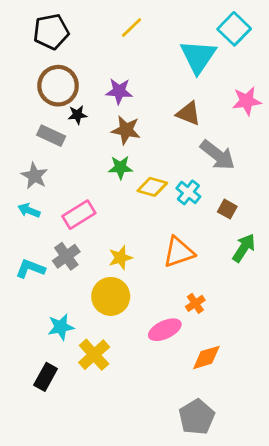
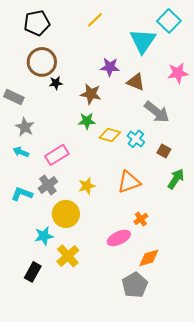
purple star: (119, 91) -> (110, 67), moved
gray rectangle: (51, 136) -> (14, 97), moved
yellow circle: (111, 296) -> (66, 214), moved
gray pentagon: (197, 417) -> (135, 285), moved

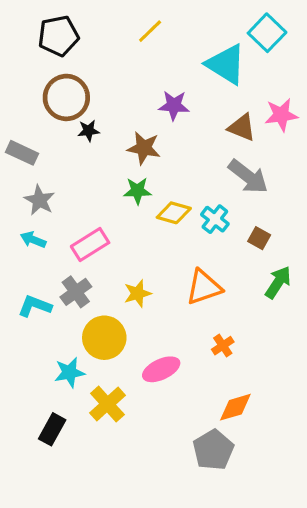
cyan triangle: (143, 41) -> (226, 64), turned -32
brown triangle: (136, 82) -> (242, 128), moved
pink ellipse: (119, 238) -> (161, 369), moved

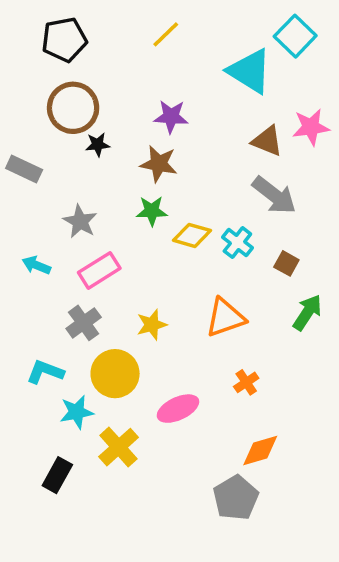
purple star: (174, 105) -> (171, 117), moved
gray star: (39, 200) -> (80, 221), moved
cyan L-shape: (35, 306) -> (45, 372), moved

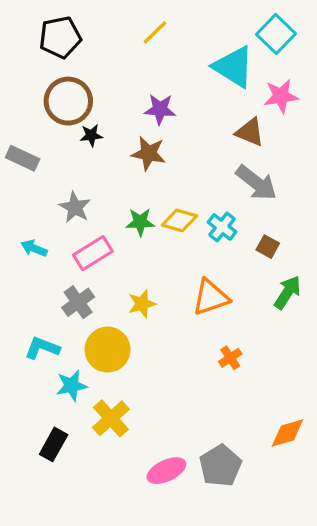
pink star: (311, 127) -> (281, 96), moved
green star: (152, 211) -> (140, 222), moved
pink ellipse: (178, 409) -> (166, 471), moved
orange diamond: (260, 451) -> (287, 433), moved

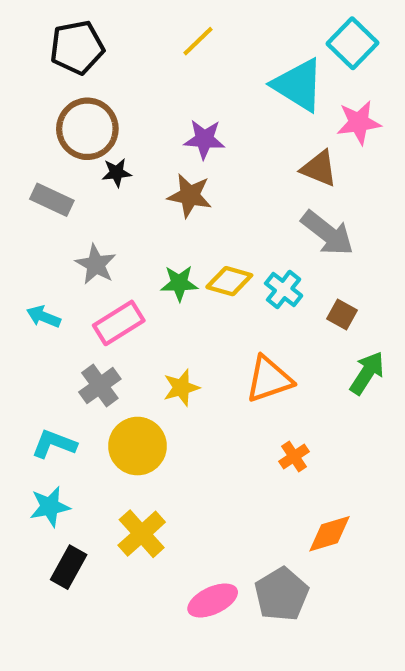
gray rectangle: (23, 158) -> (52, 200), moved
cyan star: (72, 386) -> (50, 507), moved
orange diamond: (287, 433) -> (330, 534), moved

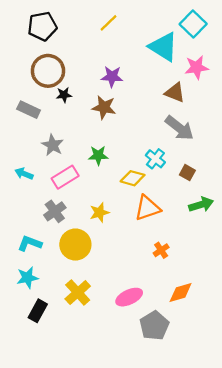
yellow diamond: (229, 281) -> (133, 178), moved
green arrow: (367, 373) -> (201, 205), turned 40
pink ellipse: (213, 600) -> (129, 297), moved

